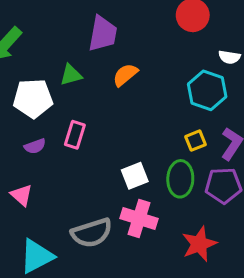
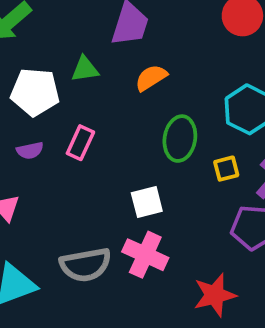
green ellipse: (180, 179) -> (180, 139), moved

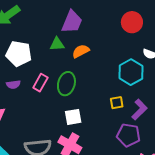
green triangle: (85, 69) -> (57, 44), moved
green ellipse: (180, 139) -> (66, 84), moved

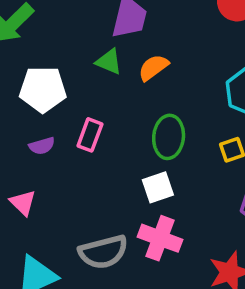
green triangle: (57, 44) -> (109, 62), turned 35
green ellipse: (66, 84) -> (169, 137), moved

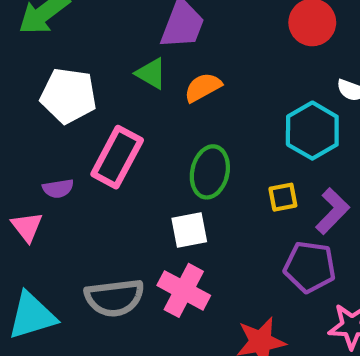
pink rectangle: (90, 135) -> (117, 157), size x1.5
purple semicircle: (42, 146) -> (58, 188), moved

